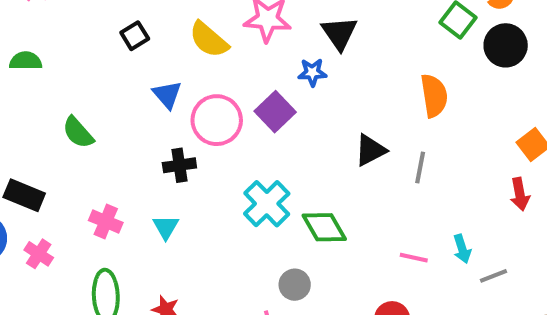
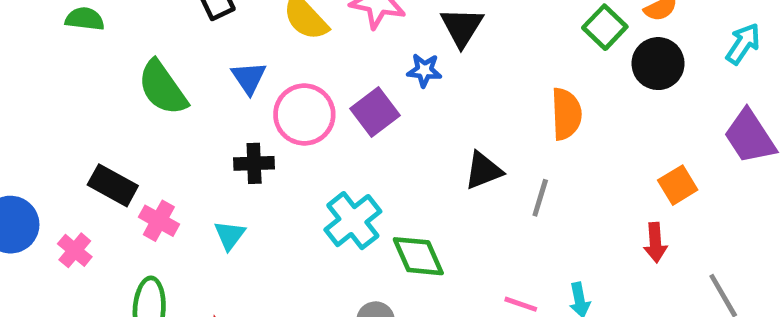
green semicircle: (78, 132) -> (163, 88), moved, size x1.4
black rectangle: (24, 195) -> (113, 185), moved

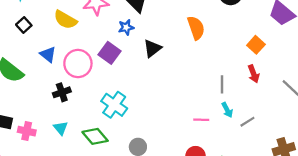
black triangle: (483, 171) -> (152, 48), moved
gray line: (540, 198) -> (222, 84), moved
green diamond: (418, 256) -> (95, 136), moved

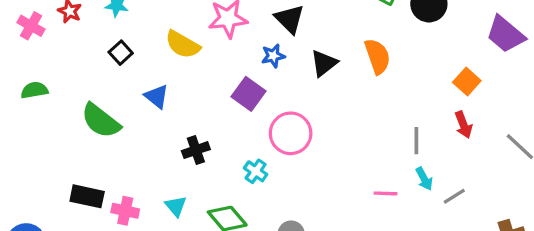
black triangle: (152, 48) -> (324, 63), moved
pink circle: (78, 63) -> (291, 133), moved
black cross: (62, 92) -> (196, 150), moved
cyan cross: (114, 105) -> (256, 171), size x0.6

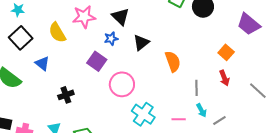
yellow semicircle: (183, 45) -> (57, 33), turned 30
black square: (121, 53) -> (21, 38), size x1.6
orange semicircle: (377, 56) -> (173, 61), moved
cyan cross: (256, 171) -> (143, 114), moved, size x1.6

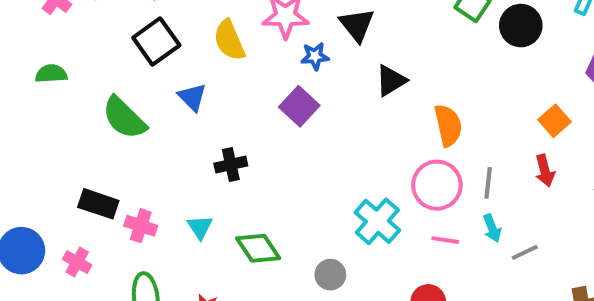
blue star: (111, 39) -> (315, 56), moved
pink circle: (122, 84) -> (437, 185), moved

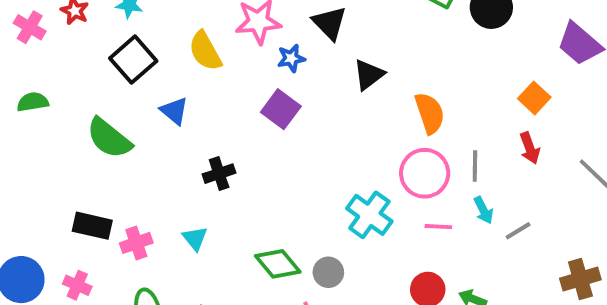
pink cross: (141, 226) -> (136, 243), turned -32
green diamond: (258, 248) -> (278, 264), moved

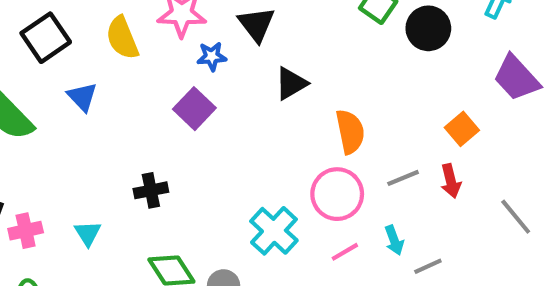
gray line: (475, 166) -> (403, 178), moved, turned 60
black cross: (219, 174) -> (151, 190), moved
pink line: (438, 227) -> (345, 252), turned -40

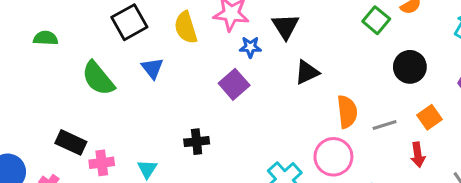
black circle: (428, 28) -> (410, 67), moved
gray line: (403, 178) -> (385, 125), moved

